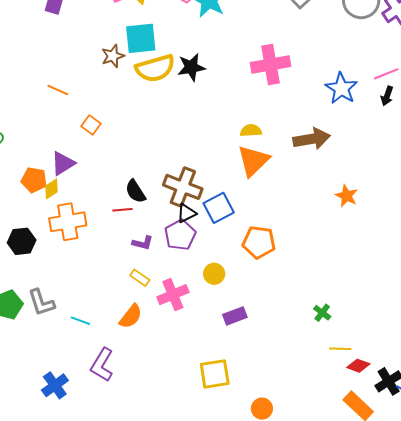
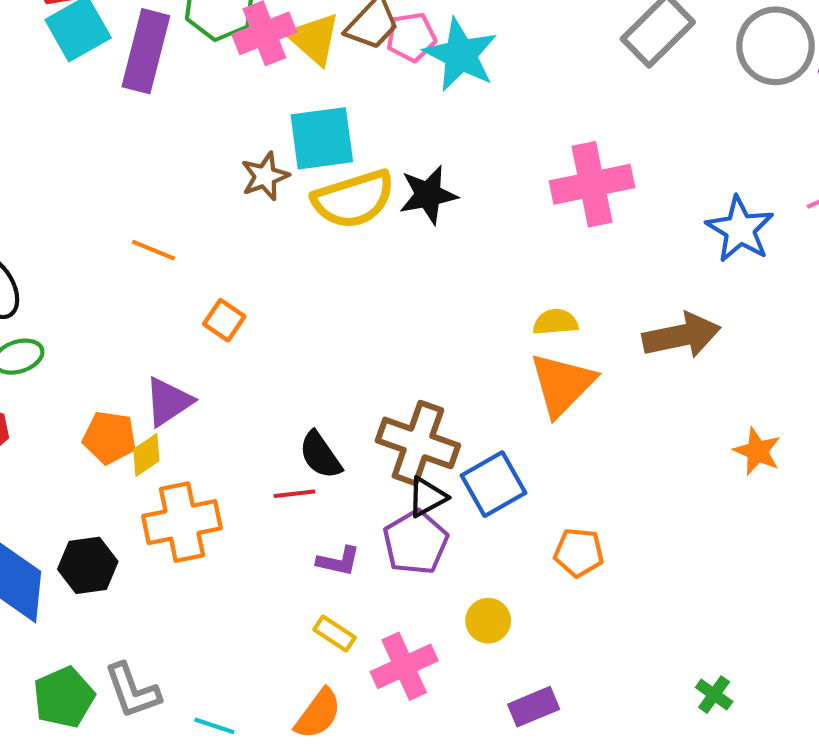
orange pentagon: (259, 242) -> (579, 553), size x0.7

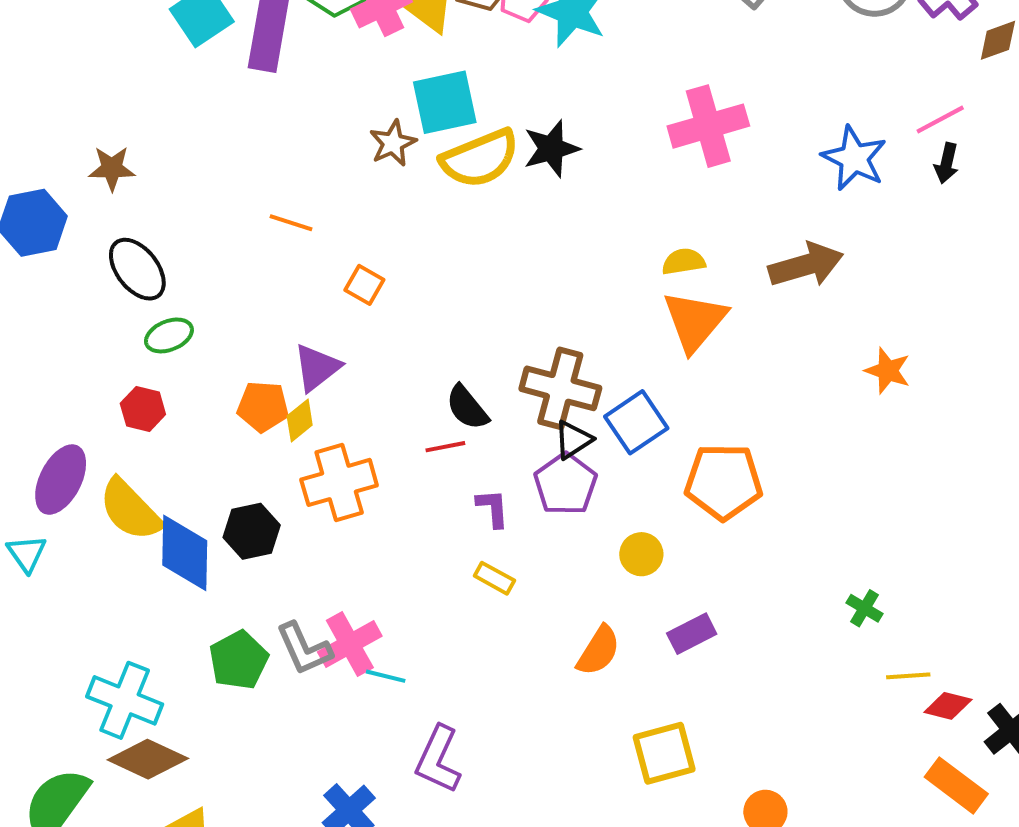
orange pentagon: (579, 553) -> (724, 482), size x1.6
purple L-shape: (338, 561) -> (493, 508), turned -102
pink cross: (404, 666) -> (350, 644), moved
orange semicircle: (318, 714) -> (599, 651), moved

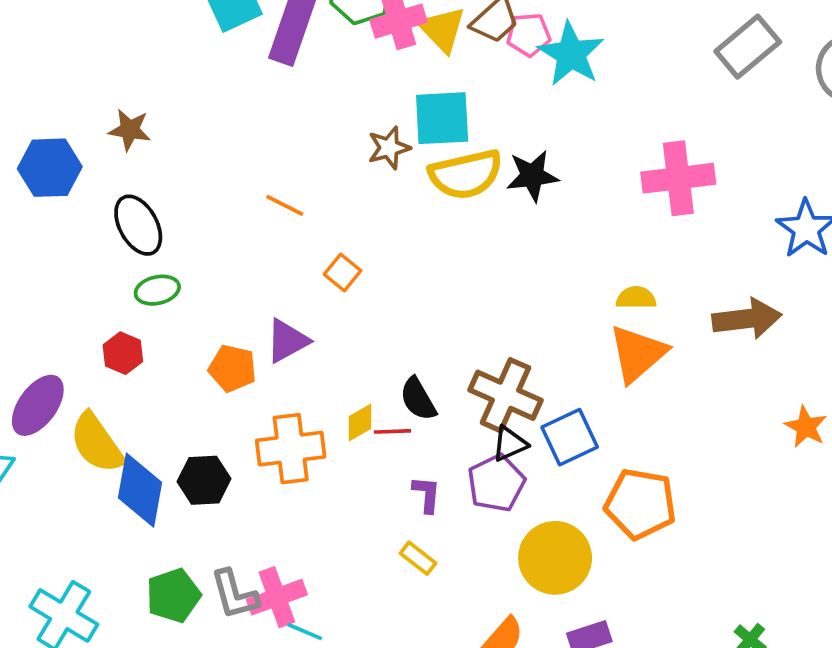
yellow diamond: (300, 421) -> (360, 423), moved
yellow circle: (641, 554) -> (555, 558), size x1.8

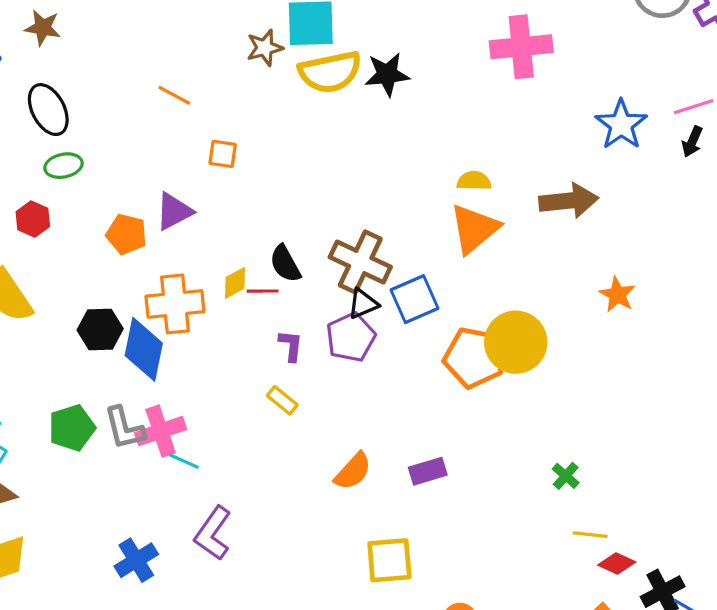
pink cross: (678, 178) -> (521, 47), moved
orange square: (342, 273) -> (223, 154), turned -32
blue diamond: (140, 490) -> (144, 349), moved
yellow circle: (555, 558) -> (516, 342), moved

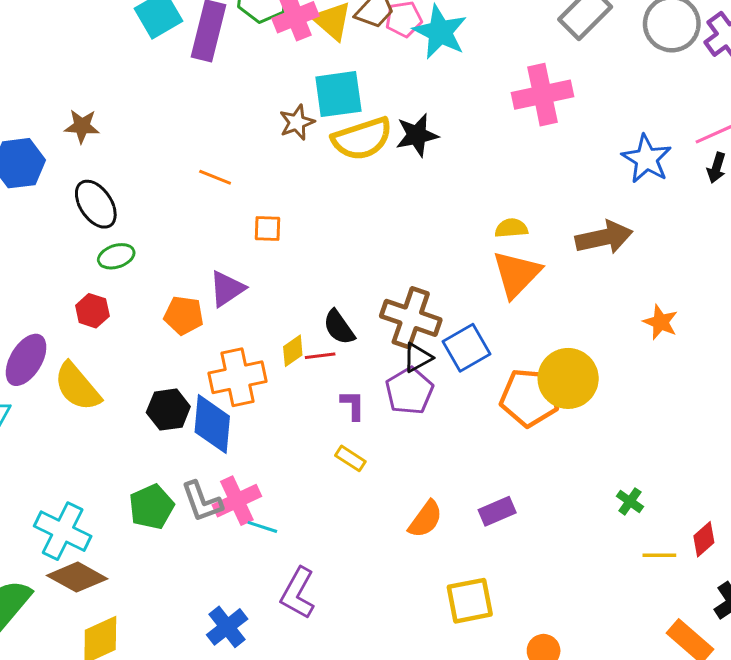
red diamond: (617, 564) -> (704, 539), moved, turned -60

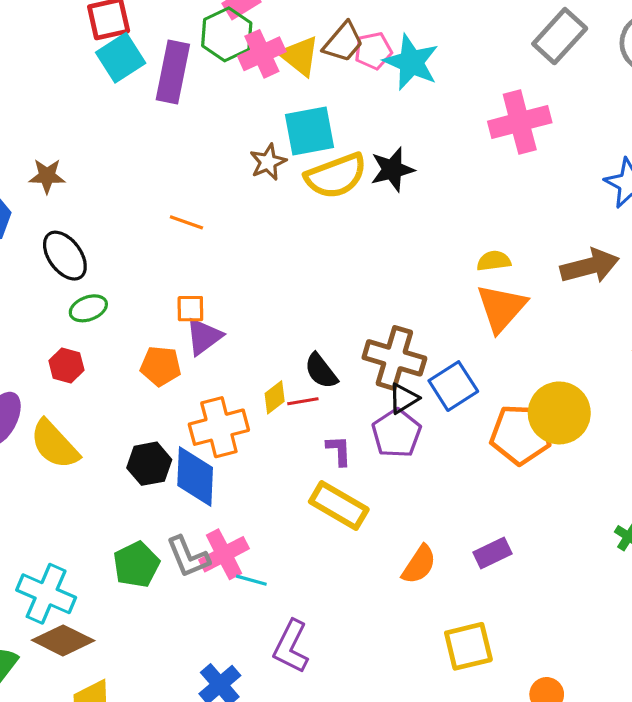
orange square: (268, 228) -> (190, 309), moved
yellow rectangle: (350, 458) -> (339, 505), size x1.8

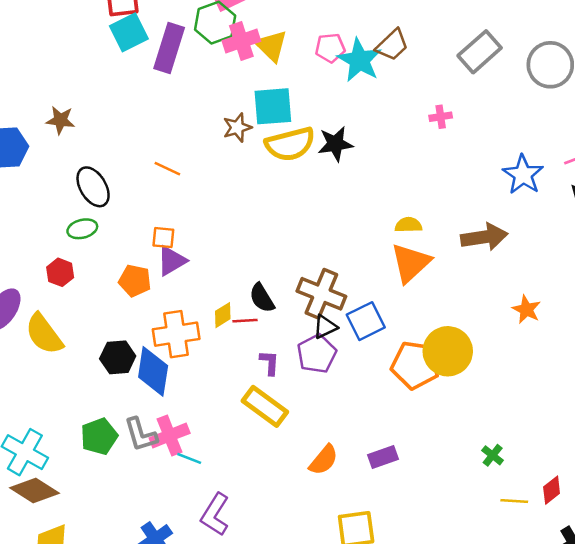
brown trapezoid: (343, 42) -> (392, 45), moved
pink cross: (520, 122) -> (441, 117), size x0.5
black ellipse: (65, 256) -> (93, 187), moved

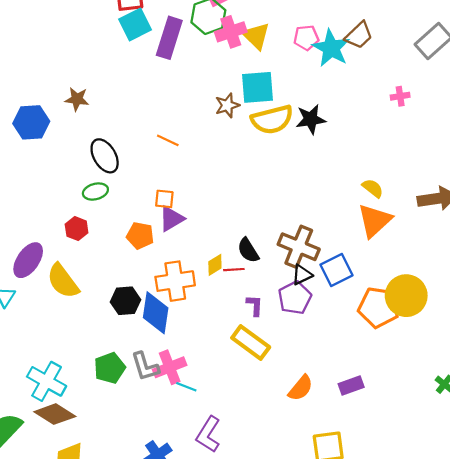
yellow semicircle: (408, 225) -> (373, 188), turned 40

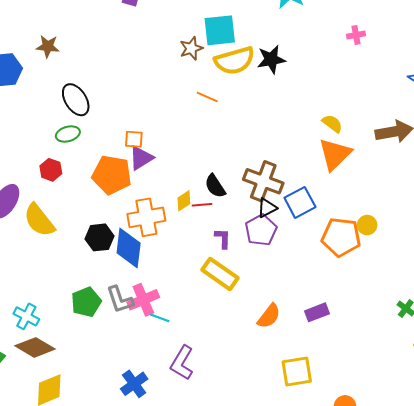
orange line: (168, 140) -> (207, 97), moved
orange pentagon: (140, 236) -> (112, 175), size x1.5
yellow circle: (406, 296) -> (367, 225), size x0.5
cyan cross: (47, 381) -> (26, 316), size x0.7

